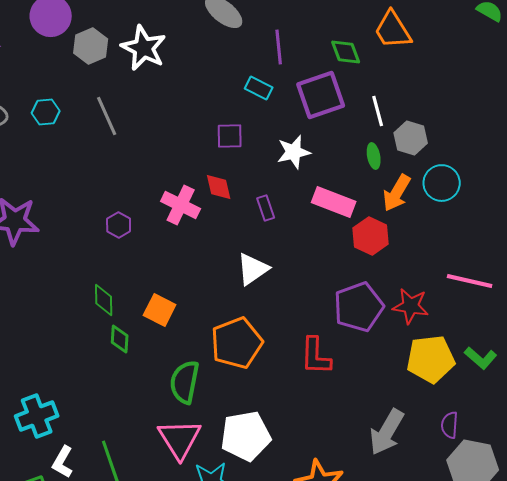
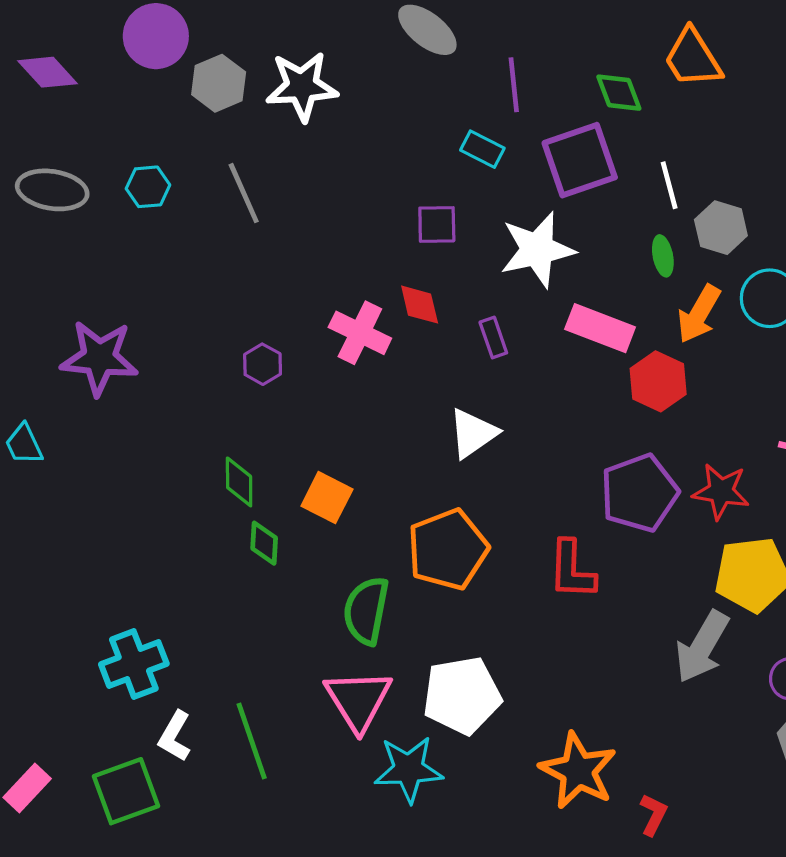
white star: (144, 48) -> (302, 86), turned -30
white star: (294, 152) -> (537, 250), size x1.4
gray arrow: (387, 432) -> (702, 647), moved

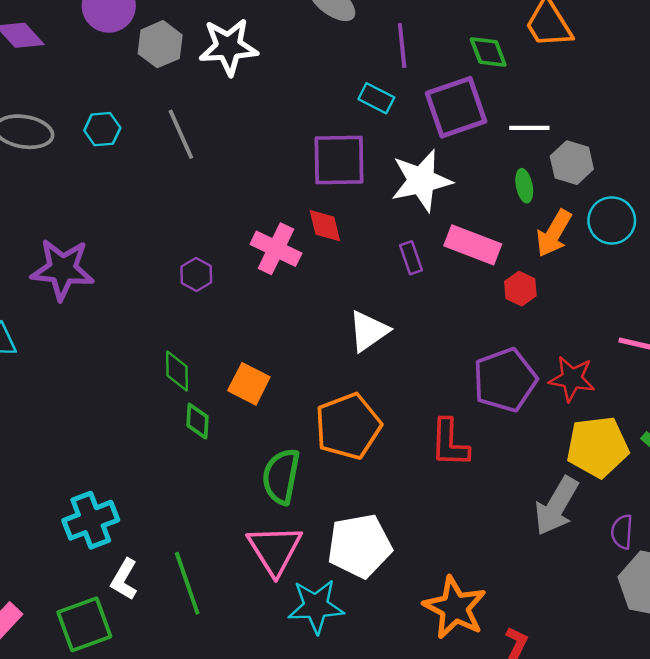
white line: (669, 185) -> (529, 128), turned -75
purple square: (437, 224) -> (339, 160), size x1.6
purple rectangle: (493, 337) -> (411, 258), moved
red hexagon: (658, 381) -> (520, 289), size x0.7

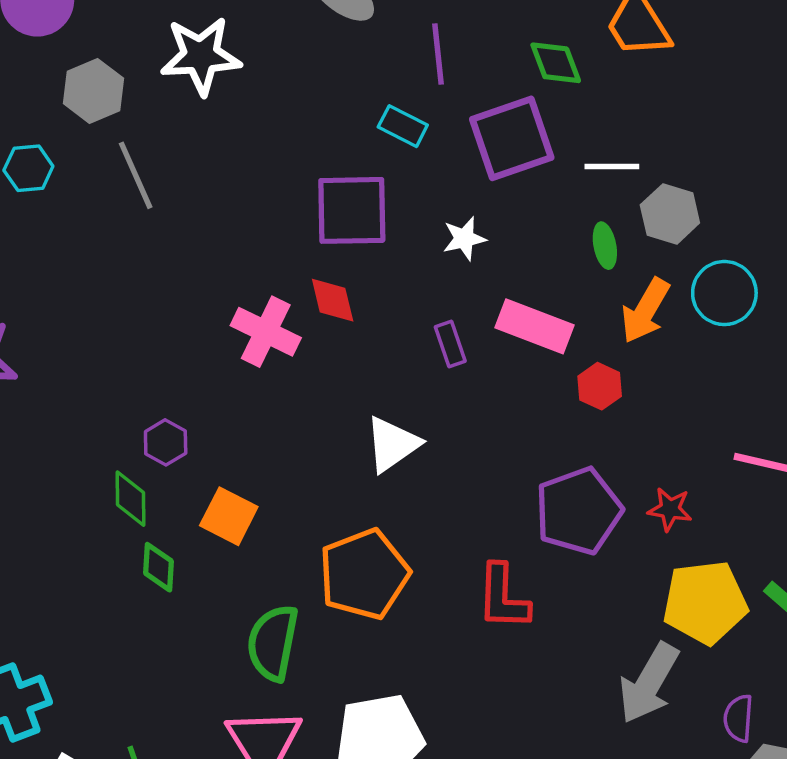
gray hexagon: (160, 44) -> (94, 91), moved
white star: (421, 181) -> (464, 239), size x0.5
purple hexagon: (196, 274) -> (166, 442), moved
red star: (572, 379) -> (670, 509), size x0.7

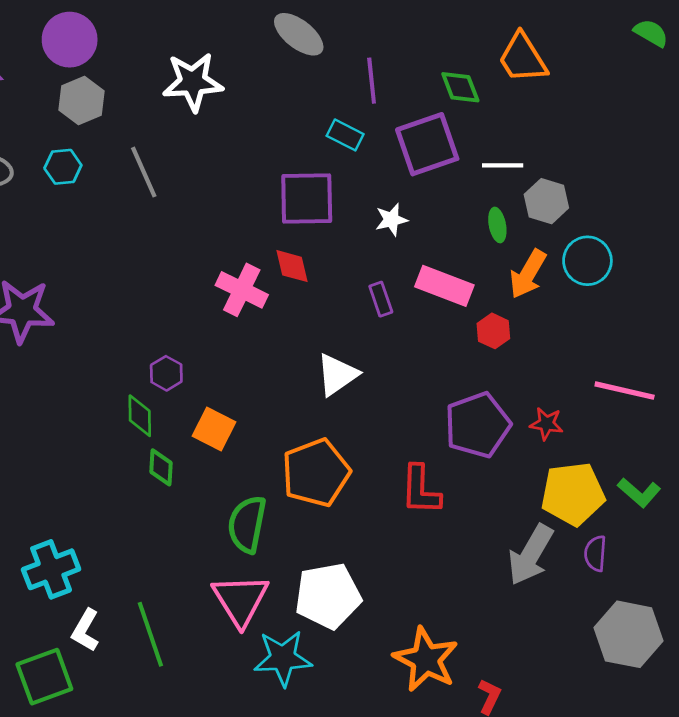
gray hexagon: (94, 91) -> (82, 100), moved
purple semicircle: (738, 718) -> (595, 553), moved

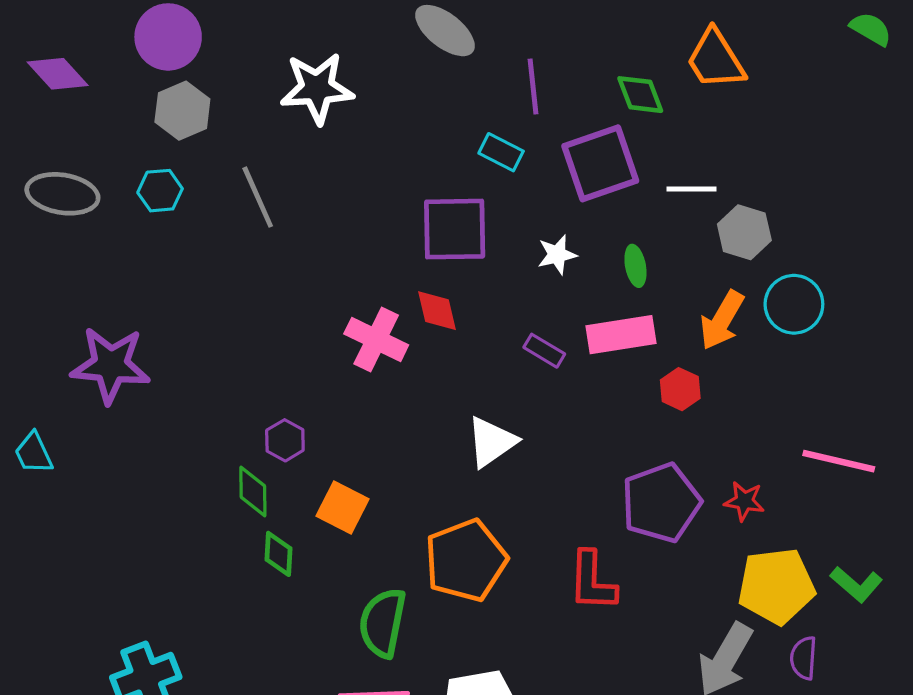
green ellipse: (497, 225) -> (635, 266), moved
pink rectangle: (444, 286) -> (621, 335), turned -30
purple rectangle: (381, 299) -> (544, 351), turned -40

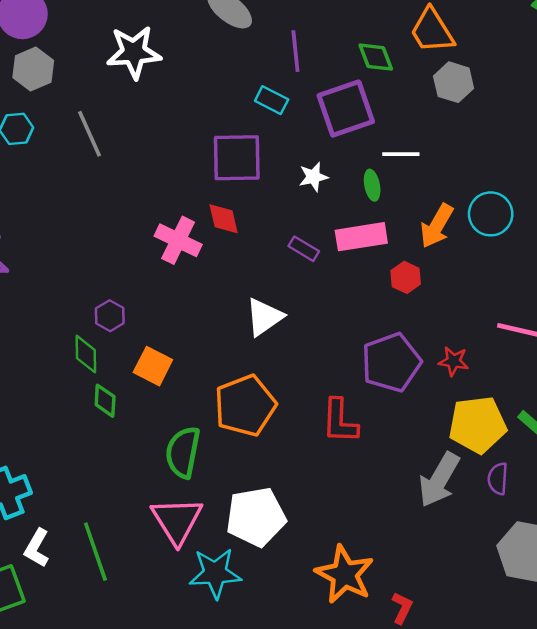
white line: (691, 189) -> (401, 154), moved
gray hexagon: (744, 232) -> (454, 82), moved

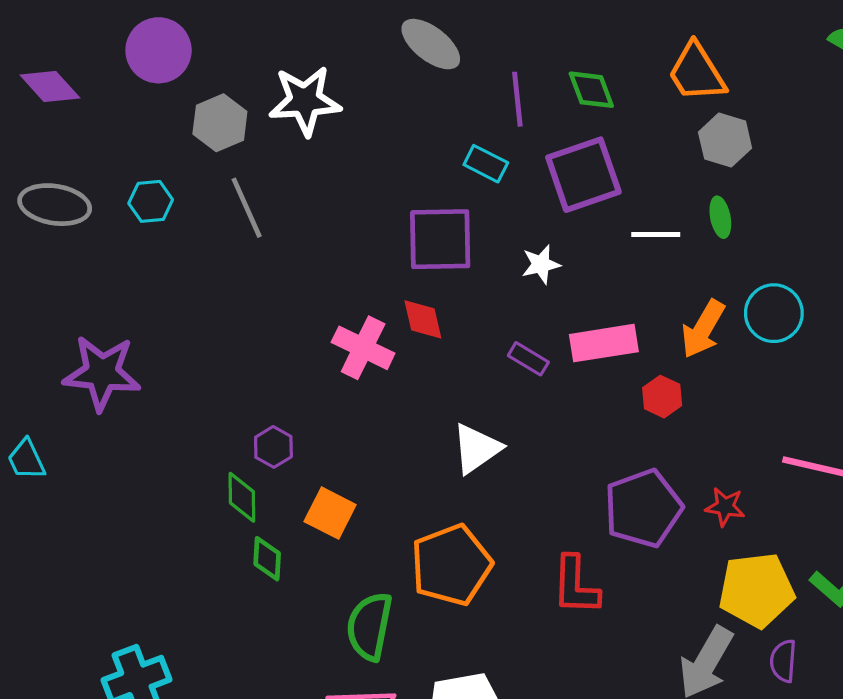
green diamond: (376, 57) -> (591, 90), moved
gray hexagon: (33, 69) -> (220, 123), moved
green ellipse: (372, 185) -> (720, 217), moved

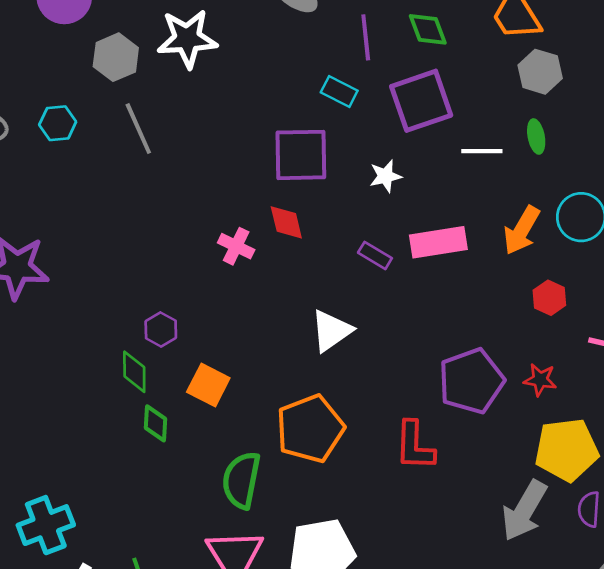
pink cross: (363, 348) -> (236, 246), size x0.7
red hexagon: (662, 397) -> (549, 298), moved

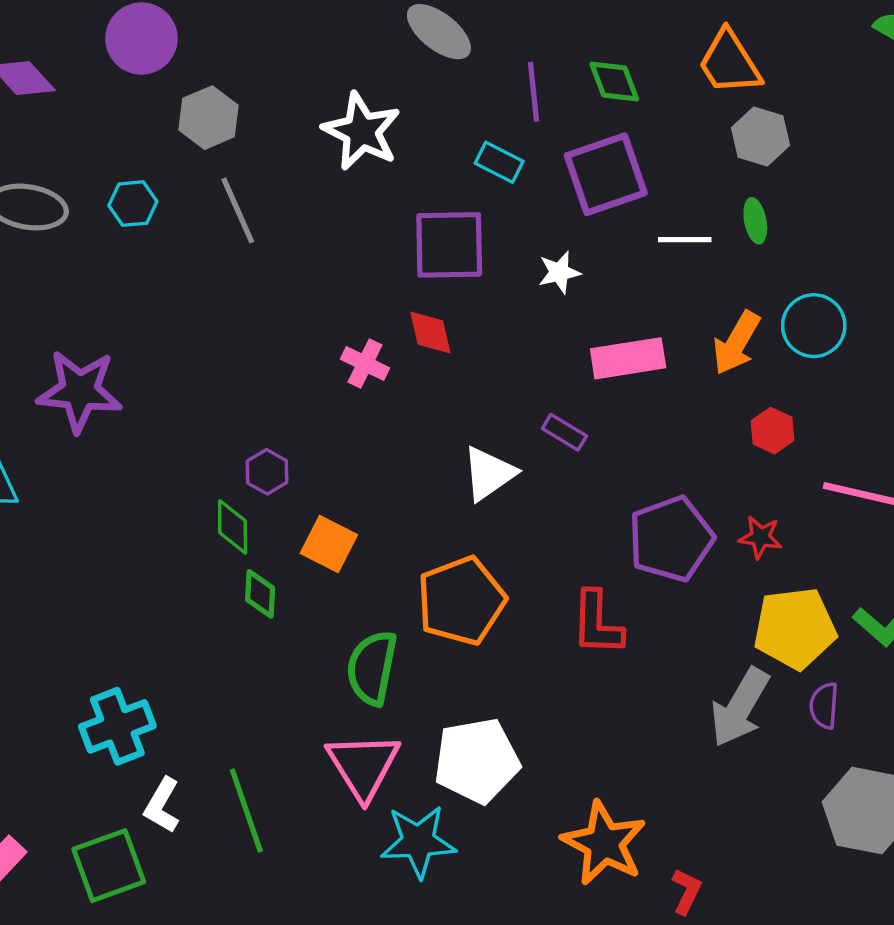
white star: (187, 39) -> (362, 131), moved, turned 30
purple rectangle: (375, 255) -> (564, 432), moved

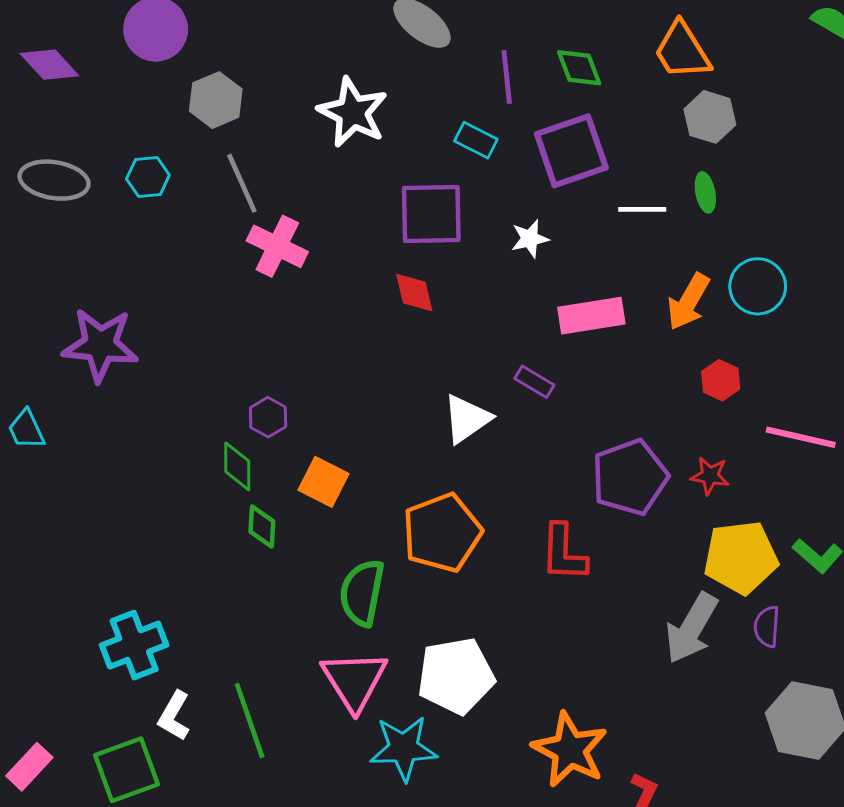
pink cross: (365, 363) -> (277, 246), moved, size x1.4

